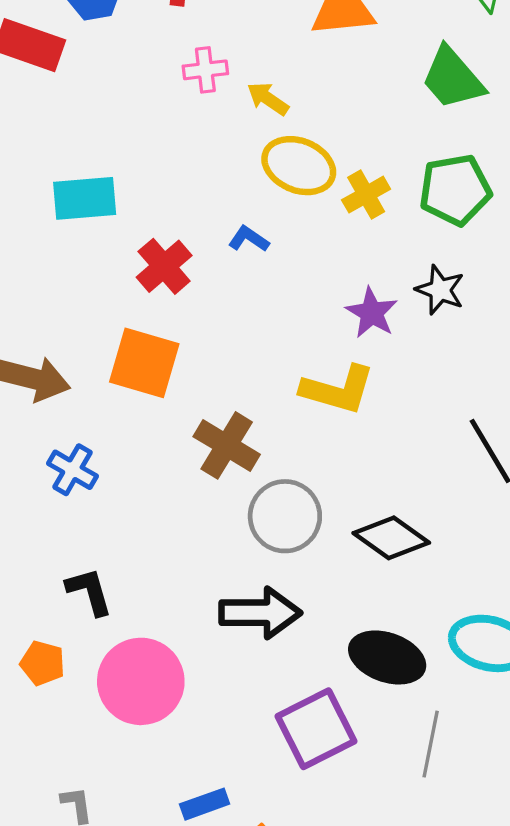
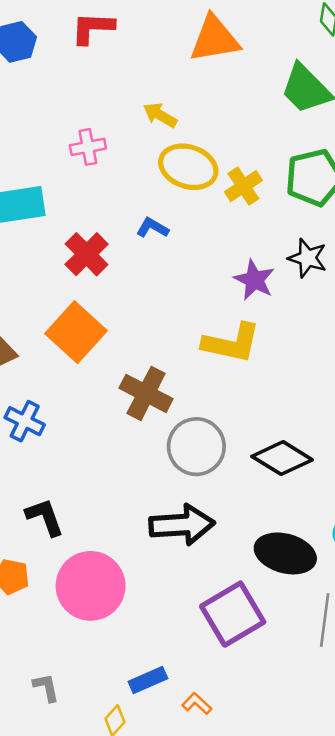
pink cross: (205, 70) -> (88, 147), moved
orange square: (144, 363) -> (76, 332), turned 30

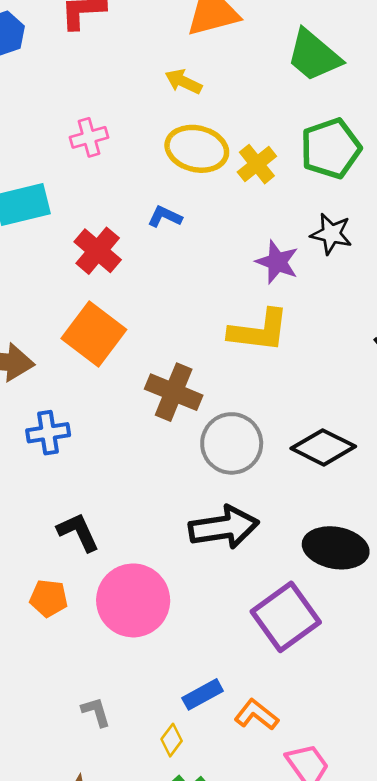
yellow arrow: (160, 115) -> (183, 82), moved
blue cross: (25, 421) -> (48, 433), turned -30
orange L-shape: (197, 704) -> (256, 715), size x1.4

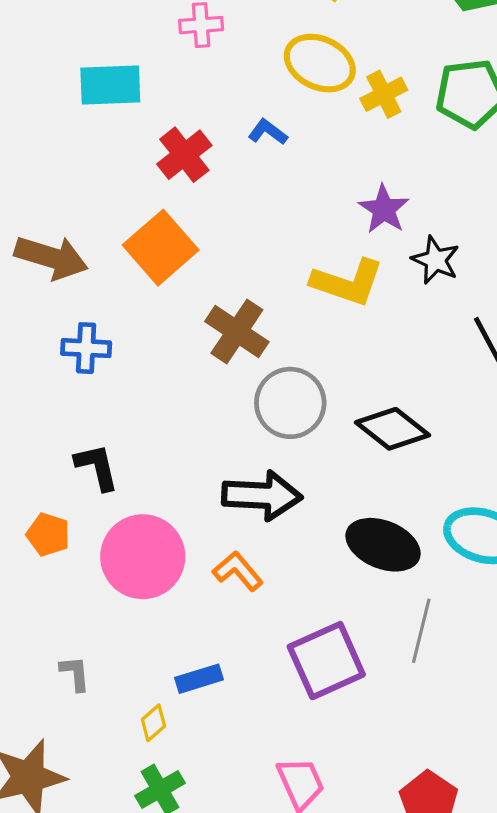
black star: (331, 234) -> (436, 260), moved
purple square: (286, 617) -> (326, 661), moved
orange L-shape: (256, 715) -> (238, 571), moved

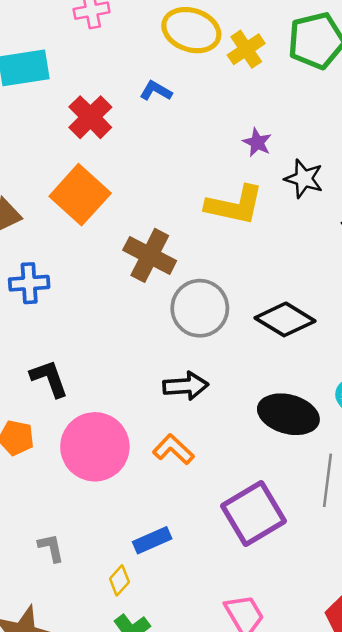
purple star: (384, 209) -> (257, 142), size x0.7
black arrow: (262, 495) -> (186, 386), size x0.7

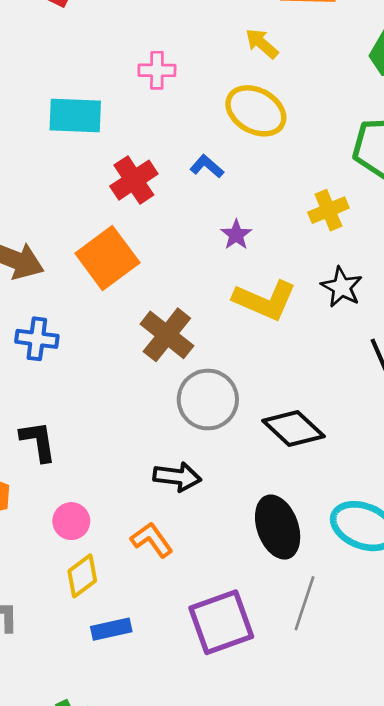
yellow cross: (246, 49) -> (328, 210), moved
purple star: (257, 142) -> (236, 235), moved
black ellipse: (288, 414) -> (278, 527), turned 44
pink circle: (95, 447) -> (71, 521), size x0.5
yellow diamond: (119, 580) -> (82, 576), moved, size x1.4

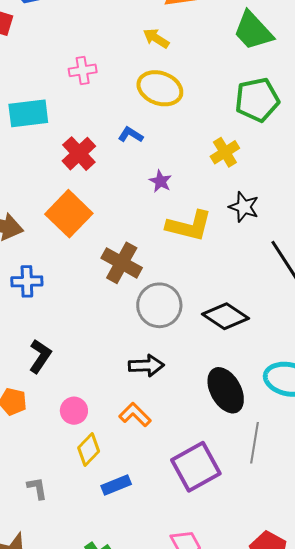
black L-shape: (38, 441) -> (40, 356), turned 52

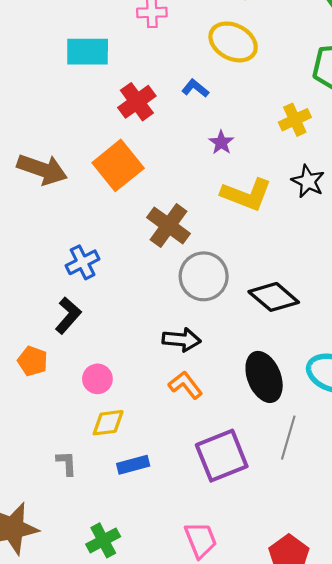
blue cross: (27, 281) -> (83, 262), moved, turned -32
orange L-shape: (135, 415) -> (185, 385), moved
yellow diamond: (89, 449) -> (108, 423), turned 32
gray L-shape: (37, 488) -> (67, 463), moved

